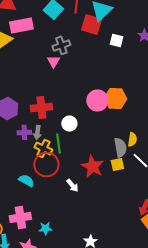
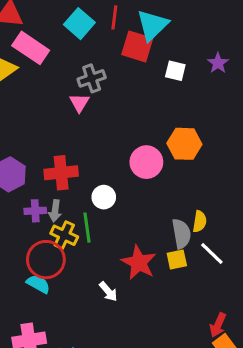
pink rectangle: (21, 25) -> (31, 48), turned 45
orange hexagon: (115, 98) -> (184, 144), moved
red circle: (46, 164) -> (46, 260), moved

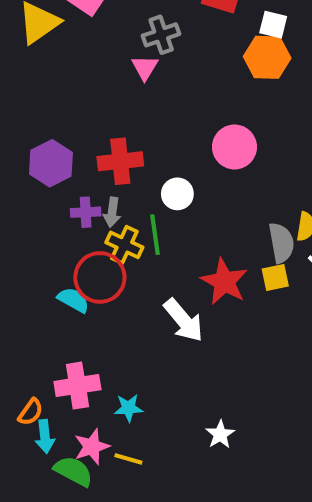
orange hexagon: (184, 144) -> (267, 57), moved
cyan semicircle: (38, 284) -> (73, 300), moved
white arrow: (108, 292) -> (184, 320), size x1.6

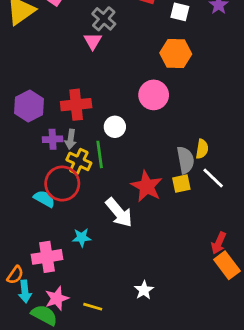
gray cross: (161, 35) -> (104, 19), turned -30
orange hexagon: (267, 57) -> (176, 53), moved
cyan star: (128, 408) -> (82, 238), moved
yellow line: (128, 459) -> (93, 307), moved

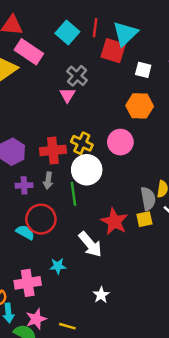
white circle: (115, 127) -> (87, 170), size x1.6
purple cross: (53, 139) -> (24, 185), moved
yellow cross: (79, 161) -> (82, 143), moved
white star: (144, 290) -> (101, 295), moved

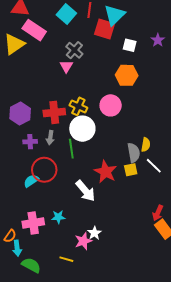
cyan semicircle: (25, 232) -> (31, 181), turned -63
cyan star: (58, 266) -> (58, 217), moved
pink star: (36, 319) -> (83, 241), moved

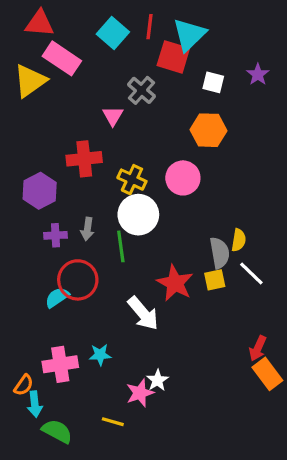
gray cross: (74, 50) -> (142, 90), moved
red cross: (54, 112) -> (84, 159), moved

